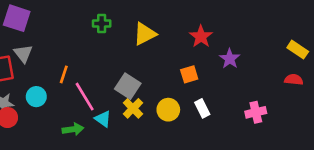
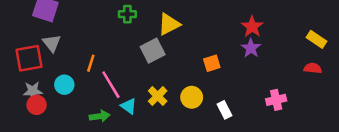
red star: (201, 37) -> (252, 27), moved
gray square: (128, 86) -> (153, 51), moved, turned 30
white rectangle: (202, 108) -> (224, 110), moved

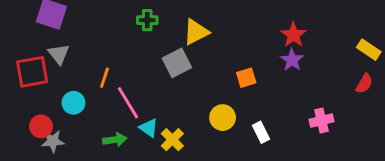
red semicircle: (313, 68) -> (364, 84), turned 114
gray star: (33, 91) -> (53, 141), moved
yellow cross: (158, 96) -> (172, 140), moved

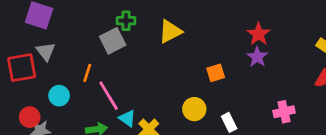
gray square: (177, 63) -> (113, 41), moved

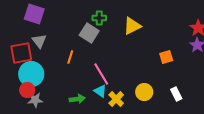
gray square: (113, 41) -> (89, 33), turned -30
cyan circle: (59, 96) -> (31, 74), moved, size x1.6
pink line: (109, 96) -> (101, 74), moved
yellow circle: (194, 109) -> (144, 92), moved

